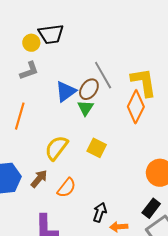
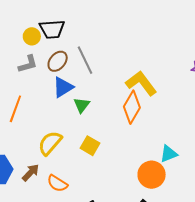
gray line: (103, 75) -> (85, 60), moved
yellow L-shape: (144, 82) -> (141, 83), turned -32
brown ellipse: (89, 89) -> (58, 61), moved
orange semicircle: (67, 188) -> (57, 183), turned 80

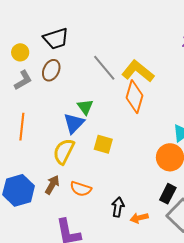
black trapezoid: (52, 29) -> (56, 39), moved
gray line: (85, 60) -> (104, 68), moved
blue triangle: (63, 87) -> (74, 123), moved

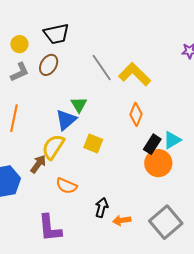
orange diamond: (134, 97) -> (136, 114), moved, size x0.7
brown arrow: (52, 185) -> (38, 164), moved
black rectangle: (168, 194) -> (152, 144), moved

